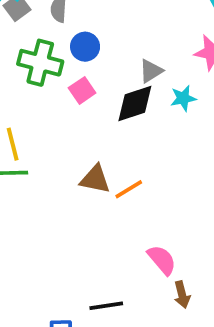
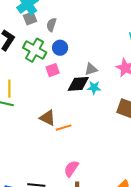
cyan star: (183, 98) -> (94, 88), moved
pink semicircle: (162, 260) -> (71, 169), turned -120

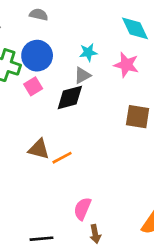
gray semicircle: (51, 25) -> (39, 15), moved, turned 96
blue circle: (60, 48) -> (37, 56), size x1.5
cyan star: (94, 88) -> (88, 52), moved

